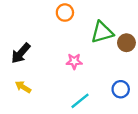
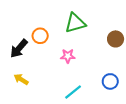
orange circle: (65, 13) -> (40, 36), moved
green triangle: (102, 32) -> (75, 23), moved

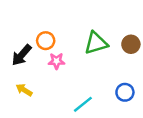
green triangle: (75, 23) -> (96, 43), moved
pink star: (68, 56) -> (56, 61), moved

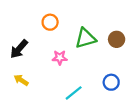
orange circle: (46, 41) -> (50, 22), moved
pink star: (56, 61) -> (60, 58), moved

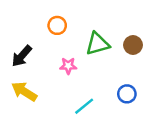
yellow arrow: (21, 80) -> (24, 91), size x1.5

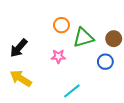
orange circle: (57, 25) -> (61, 25), moved
blue circle: (127, 94) -> (105, 62), moved

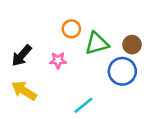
pink star: (58, 56) -> (58, 60), moved
blue circle: (105, 62) -> (122, 71), size x1.5

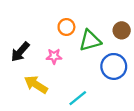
brown circle: (132, 45) -> (122, 30), moved
yellow arrow: (24, 91) -> (36, 84), moved

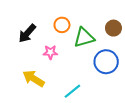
black arrow: (20, 52) -> (27, 33), moved

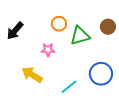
black arrow: (27, 33) -> (15, 31), moved
blue circle: (106, 62) -> (101, 74), moved

